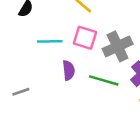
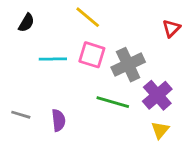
purple semicircle: (69, 70) -> (58, 120), moved
gray line: (21, 92) -> (21, 115), turned 36

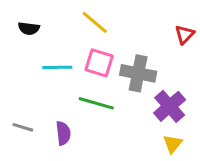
black semicircle: (26, 23) -> (29, 28), turned 66
gray cross: (128, 65) -> (138, 73), turned 36
green line: (113, 102) -> (96, 103), moved

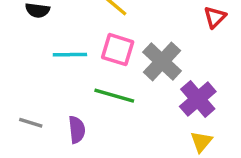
gray cross: (138, 73) -> (162, 61), turned 32

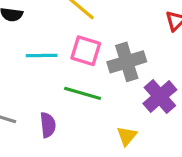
gray cross: (162, 61) -> (127, 62), turned 30
yellow triangle: (201, 142) -> (127, 136), moved

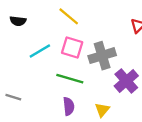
cyan line: (42, 56) -> (40, 51), turned -30
purple semicircle: (48, 125) -> (69, 106), moved

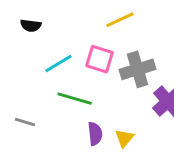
yellow line: (69, 16) -> (120, 20), moved, turned -65
green line: (70, 79) -> (75, 99), moved
yellow triangle: (102, 110) -> (124, 138), moved

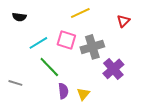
green line: (75, 99) -> (49, 67), turned 30

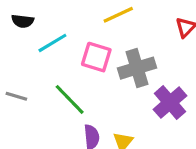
cyan line: (38, 43) -> (52, 43), moved
gray line: (15, 83) -> (16, 96), moved

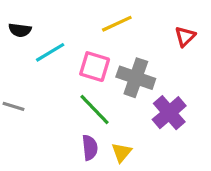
gray cross: (137, 68) -> (136, 78), turned 36
green line: (70, 99) -> (95, 109), moved

